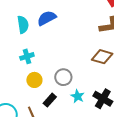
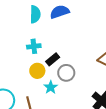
cyan star: (78, 96) -> (51, 87), moved
black rectangle: (50, 100) -> (53, 59), moved

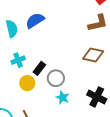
cyan star: (51, 87) -> (63, 98), moved

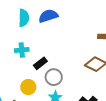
yellow circle: (27, 83) -> (28, 87), moved

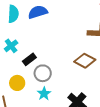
cyan cross: (22, 50) -> (11, 46), turned -32

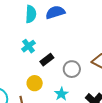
gray circle: (43, 73) -> (72, 69), moved

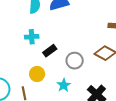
cyan cross: (28, 46) -> (32, 37), turned 32

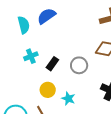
cyan star: (64, 85) -> (68, 99), moved

